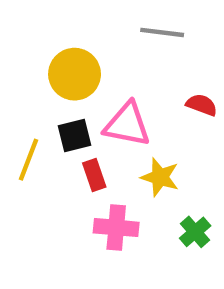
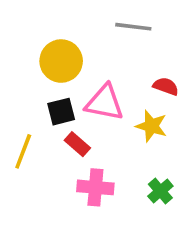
yellow line: (29, 160) -> (23, 151), moved
red rectangle: (94, 175) -> (77, 144), turned -30
yellow star: (160, 177) -> (151, 126), moved

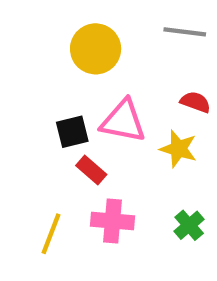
gray line: (133, 27) -> (185, 32), moved
yellow circle: (61, 61) -> (96, 49), moved
yellow line: (23, 151) -> (51, 234), moved

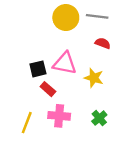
yellow circle: (96, 49) -> (66, 18), moved
red semicircle: (195, 102) -> (103, 43), moved

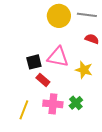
green cross: (99, 118) -> (76, 103), moved

